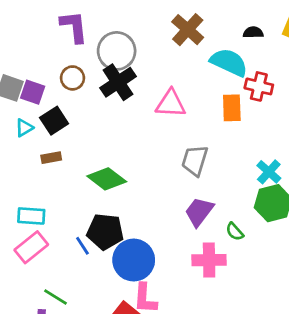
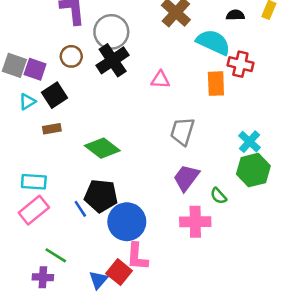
pink triangle: (171, 104) -> (160, 80), size x0.7

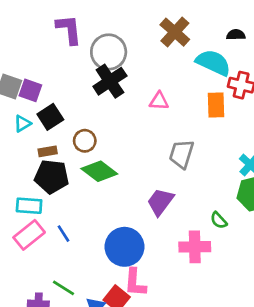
brown circle: (71, 56) -> (85, 141), moved
purple trapezoid: (186, 178) -> (160, 202), moved
black pentagon: (101, 196) -> (52, 177), moved
blue line: (80, 209) -> (64, 234), moved
green line: (56, 255) -> (64, 288), moved

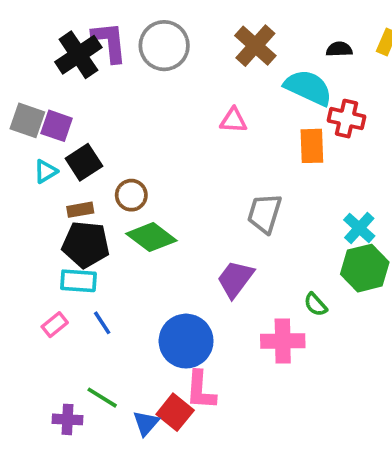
gray circle: (109, 52) -> (164, 46), moved
black cross: (110, 81) -> (78, 55), moved
pink triangle: (159, 101) -> (233, 120), moved
cyan rectangle: (29, 206) -> (78, 281), moved
pink rectangle: (29, 235) -> (55, 325), size x0.6

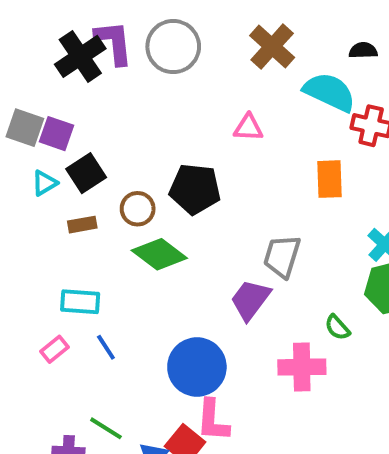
orange rectangle: (312, 146) -> (329, 179), moved
gray trapezoid: (264, 213) -> (282, 256), moved
black pentagon: (86, 244) -> (195, 189), moved

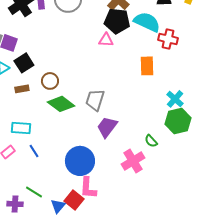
black pentagon: (195, 189) -> (117, 21), moved
gray trapezoid: (282, 256) -> (95, 100), moved
pink cross: (302, 367) -> (133, 161), turned -30

